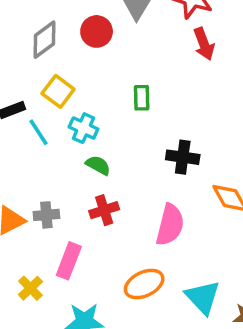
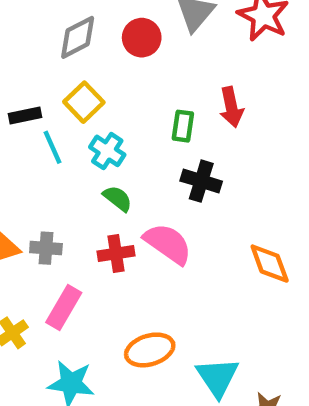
red arrow: (204, 44) -> (231, 107), moved
black cross: (183, 157) -> (201, 181), moved
pink semicircle: (170, 225) -> (168, 244), moved, turned -78

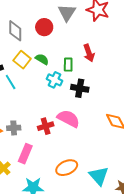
gray diamond: (78, 37) -> (15, 31), turned -55
cyan cross: (107, 151) -> (55, 80), moved
green semicircle: (118, 198) -> (42, 59), moved

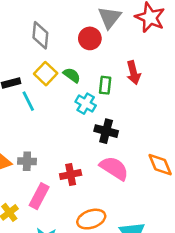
red circle: (44, 27) -> (90, 38), moved
black cross: (80, 88) -> (106, 131), moved
pink semicircle: (68, 119) -> (114, 168), moved
red cross: (46, 126) -> (71, 175), moved

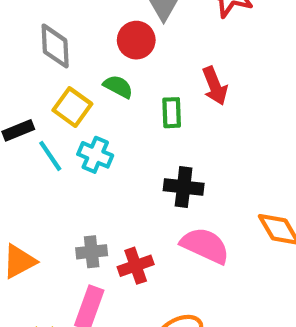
green semicircle: (72, 75) -> (118, 87), moved
cyan cross: (86, 104) -> (95, 155), moved
gray cross: (27, 161) -> (92, 252), moved

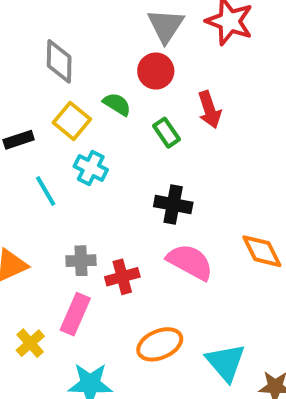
red circle: (136, 40) -> (156, 71), moved
green rectangle: (172, 113) -> (166, 133), turned -36
cyan line: (50, 156) -> (46, 191), moved

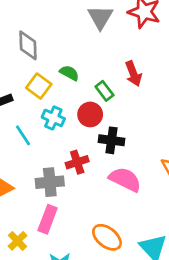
red circle: (156, 71) -> (90, 114), moved
gray cross: (81, 261) -> (50, 182), size x1.4
red cross: (122, 277) -> (77, 162), moved
orange ellipse: (160, 344) -> (107, 237), turned 64

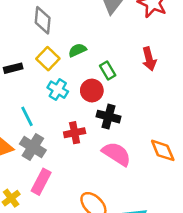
green semicircle: (69, 73) -> (77, 50), turned -60
red arrow: (133, 74) -> (149, 59), moved
cyan line: (23, 135) -> (27, 116), moved
gray cross: (50, 182) -> (33, 147), moved, turned 30

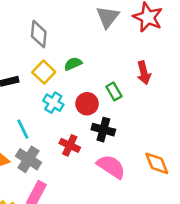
green rectangle: (108, 71) -> (114, 91), moved
red cross: (75, 133) -> (70, 145), turned 36

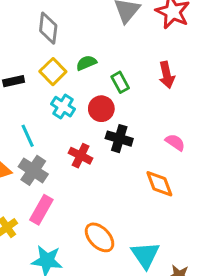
green rectangle: (114, 91) -> (120, 82), moved
orange diamond: (157, 163) -> (159, 184), moved
pink semicircle: (111, 167) -> (175, 142), moved, size x0.6

